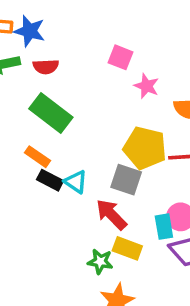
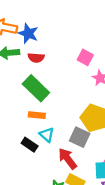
orange rectangle: (37, 157) -> (37, 115), moved, turned -35
black rectangle: (50, 180) -> (30, 145), moved

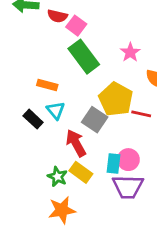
pink square: (85, 57) -> (76, 26), moved
green rectangle: (36, 88) -> (84, 57), moved

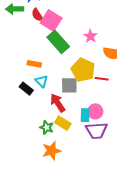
red semicircle: (57, 16) -> (37, 15), turned 48
pink square: (76, 26) -> (51, 21), size x1.5
gray square: (95, 120) -> (69, 85), turned -30

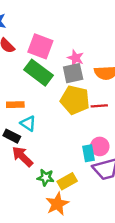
pink square: (51, 21) -> (40, 46), moved
gray square: (69, 85) -> (73, 73), moved
red arrow: (58, 103) -> (22, 157), moved
yellow rectangle: (63, 123) -> (67, 181), moved, turned -49

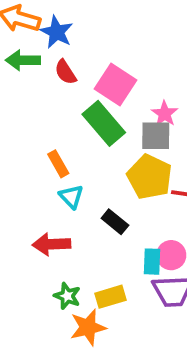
orange rectangle: (15, 105) -> (58, 164), turned 49
black rectangle: (12, 136) -> (115, 222), moved
red arrow: (22, 157) -> (51, 244), turned -60
green star: (46, 177) -> (67, 296), moved

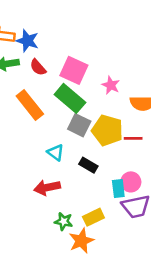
gray square: (156, 136) -> (79, 125), moved, turned 35
orange rectangle: (58, 164) -> (30, 105), moved, size x1.6

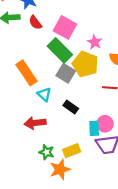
orange rectangle: (30, 105) -> (26, 73), moved
yellow pentagon: (107, 130) -> (85, 64), moved

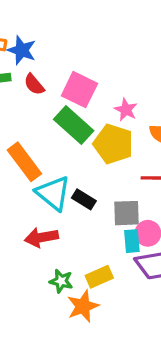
gray square: (66, 73) -> (126, 213), moved, turned -30
cyan triangle: (44, 94) -> (53, 193), size x1.6
black rectangle: (71, 107) -> (84, 199), moved

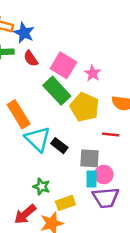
pink star: (126, 110) -> (93, 73), moved
red arrow: (41, 237) -> (25, 214), moved, turned -35
green star: (61, 281) -> (41, 187), moved

